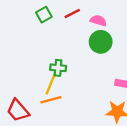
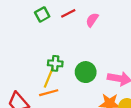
pink semicircle: (98, 21) -> (92, 20), turned -72
green circle: (101, 42) -> (86, 72), moved

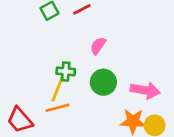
pink semicircle: (92, 20) -> (98, 46), moved

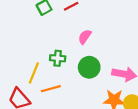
yellow line: (58, 89) -> (34, 73), moved

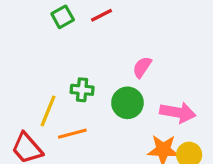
pink semicircle: (85, 37) -> (142, 67), moved

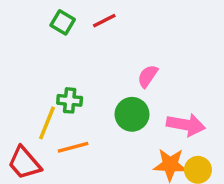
green square: (63, 17) -> (63, 22), turned -30
green cross: (82, 90) -> (70, 100), moved

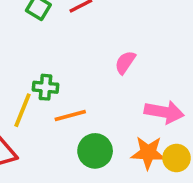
green circle: (132, 114) -> (95, 151), moved
orange line: (73, 147) -> (70, 116), moved

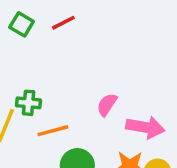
pink semicircle: (125, 62) -> (107, 105), moved

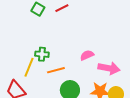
pink semicircle: (107, 105) -> (87, 55), turned 32

